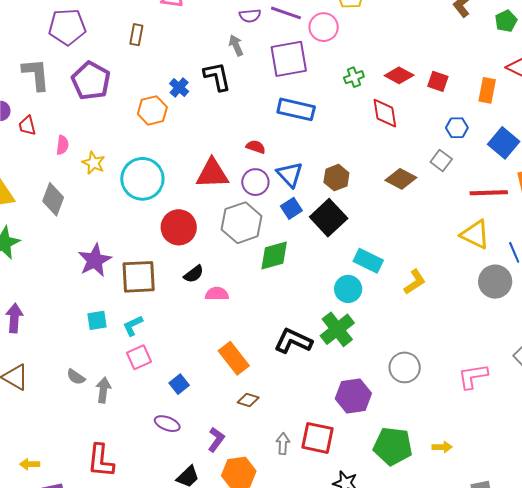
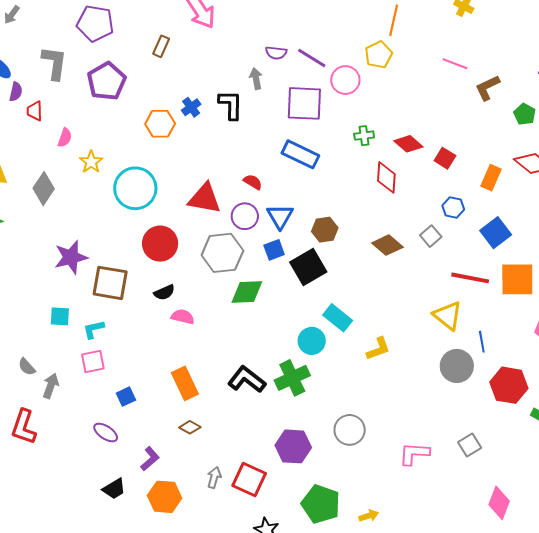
green pentagon: (506, 21) -> (525, 114), turned -30
yellow arrow: (442, 447) -> (369, 516), turned -30
red L-shape: (101, 461) -> (24, 427), moved

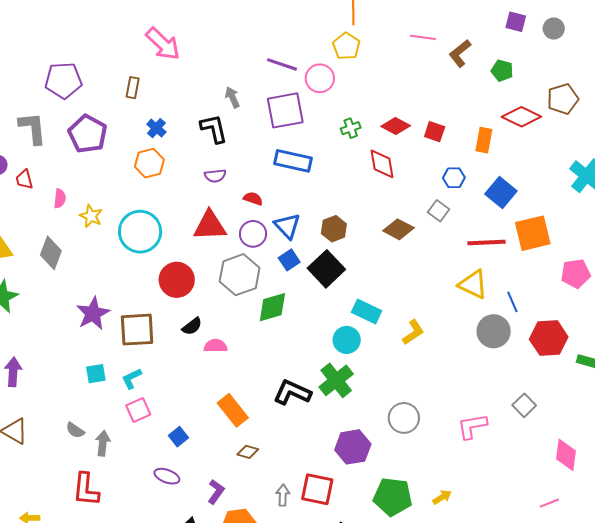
purple semicircle: (276, 53) -> (215, 176), moved
blue cross: (191, 107) -> (156, 128), moved

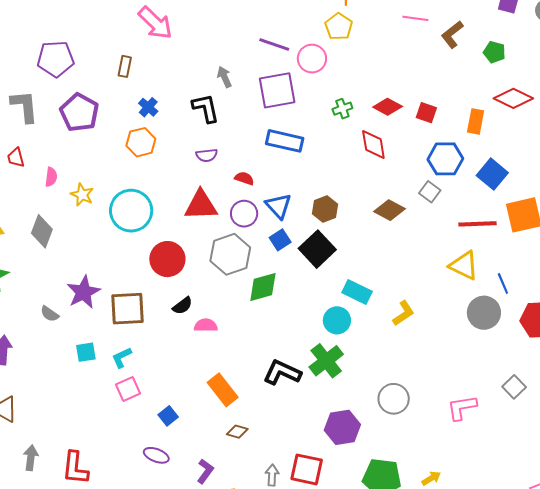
blue hexagon: (454, 178) -> (445, 159), size x1.6
gray semicircle: (75, 430) -> (50, 314), moved
gray arrow: (103, 443) -> (31, 458), moved

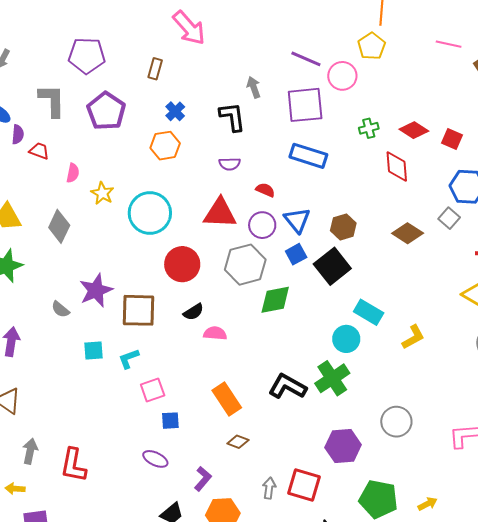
red trapezoid: (16, 158) -> (39, 151), turned 120
pink square: (128, 389) -> (153, 390), moved
blue square: (168, 416) -> (170, 421), turned 30

